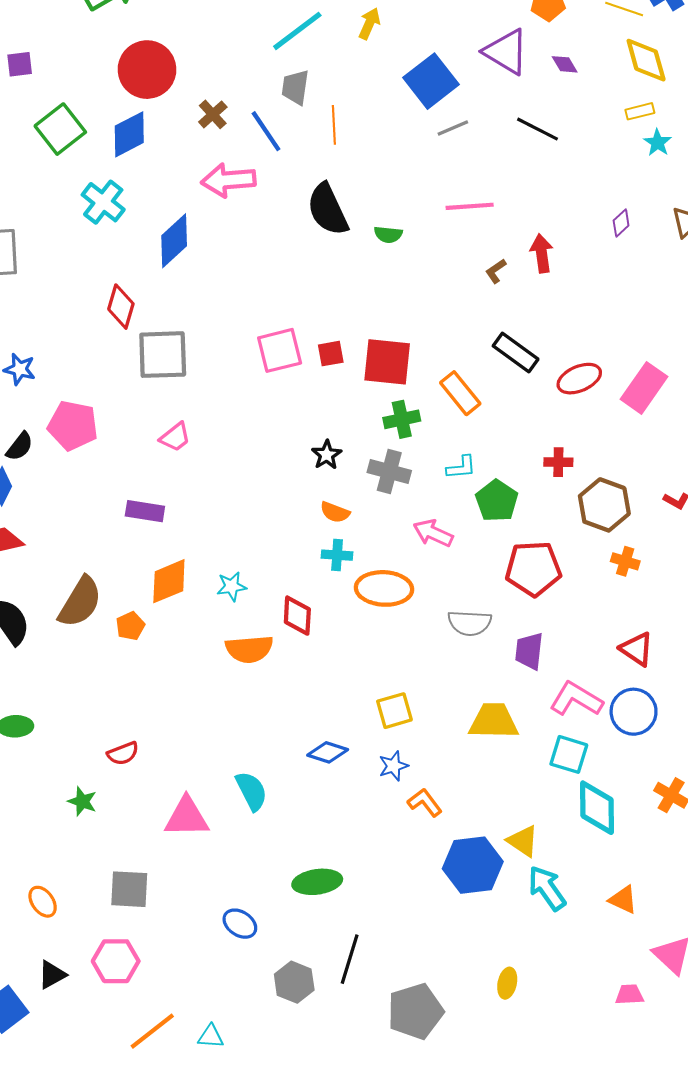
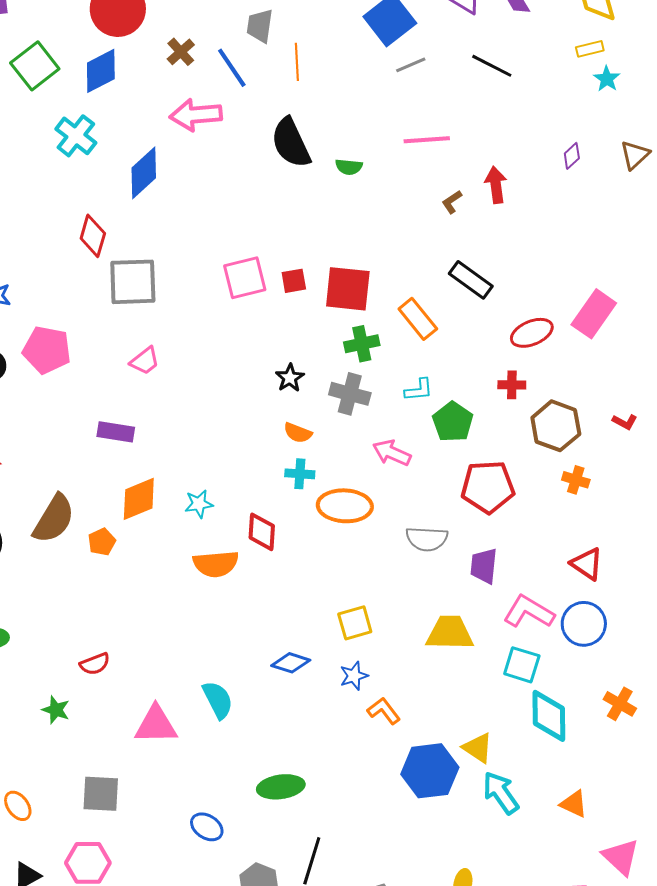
red ellipse: (579, 379) -> (532, 333), moved

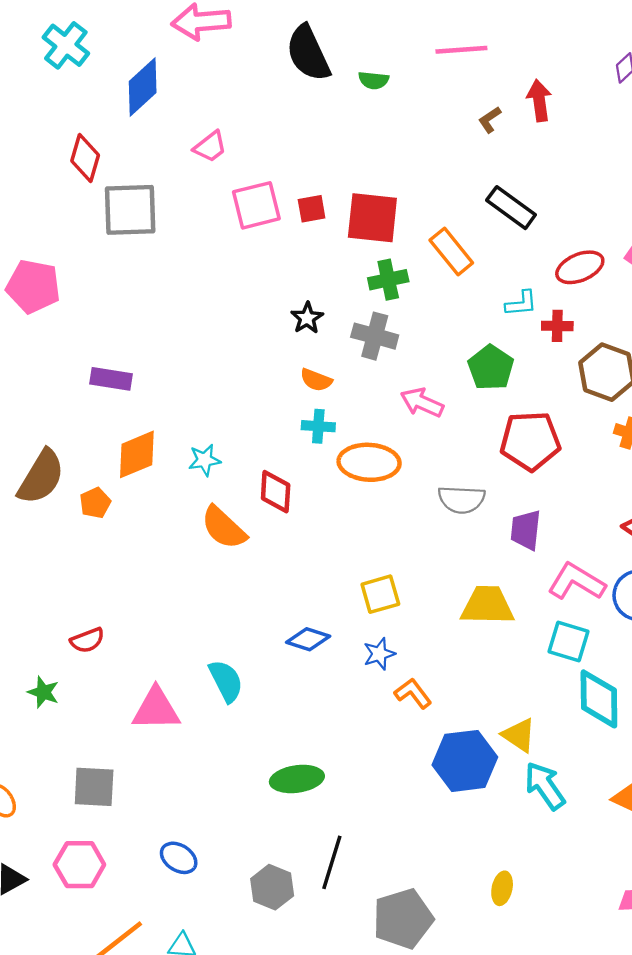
pink trapezoid: (145, 361) -> (210, 147), moved
cyan L-shape: (419, 390) -> (521, 303), moved
orange semicircle: (216, 564) -> (224, 528), turned 48
blue ellipse: (207, 827) -> (179, 858), moved

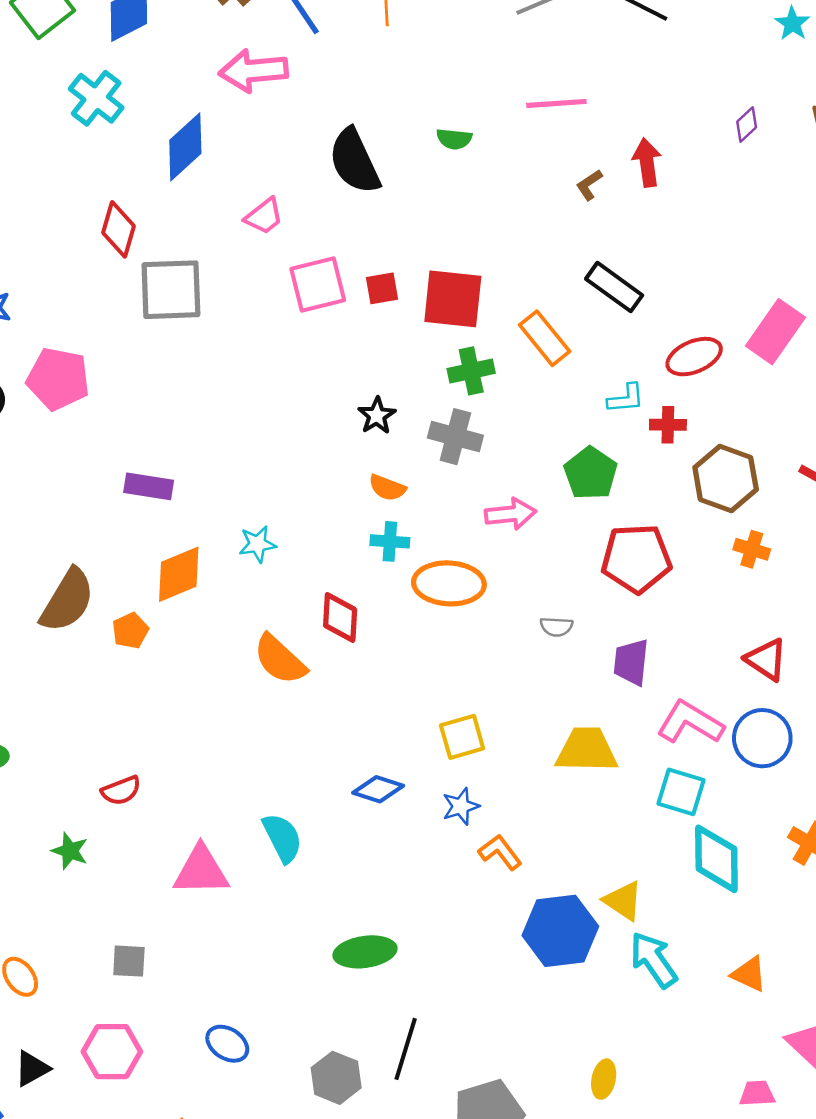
black semicircle: (308, 53) -> (354, 161), moved
pink arrow: (422, 403) -> (511, 514), turned 150
cyan star: (205, 460) -> (257, 544), moved
gray semicircle: (461, 499) -> (556, 627), size x0.6
gray square: (94, 787) -> (129, 961), size x0.7

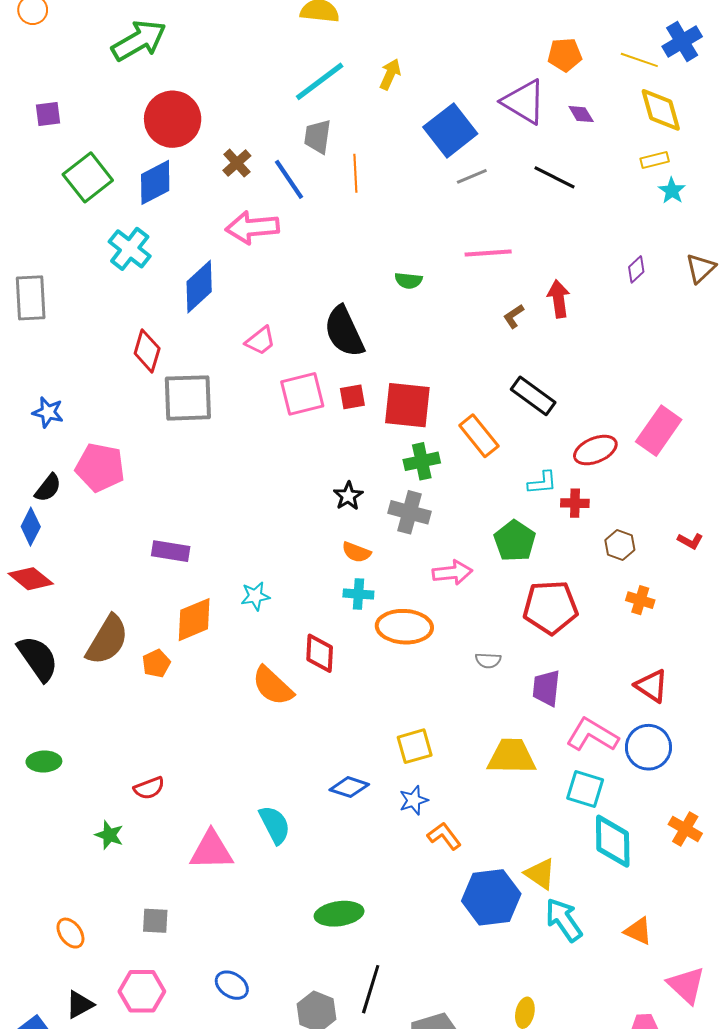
black semicircle: (354, 161) -> (344, 332), moved
brown hexagon: (726, 479) -> (620, 545), size x0.6

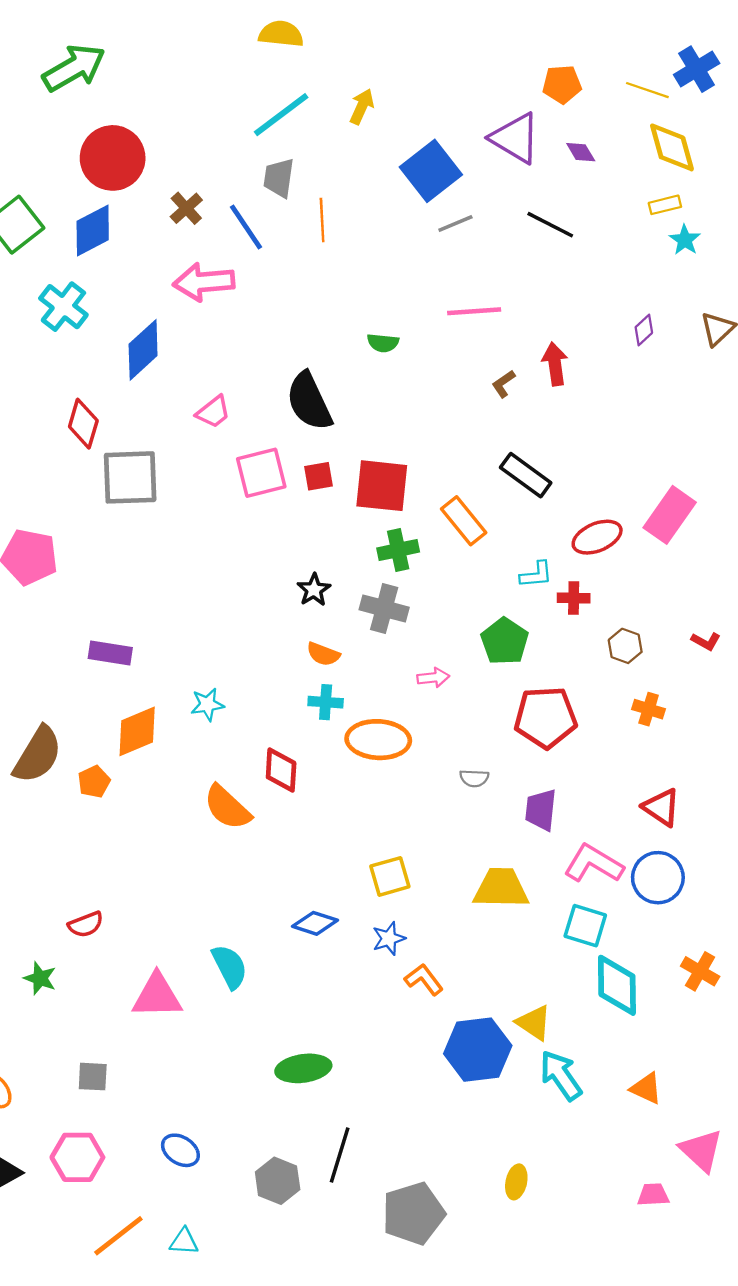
pink arrow: (452, 573) -> (433, 678), size x0.7

